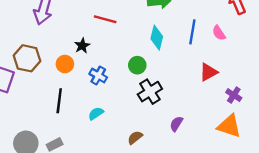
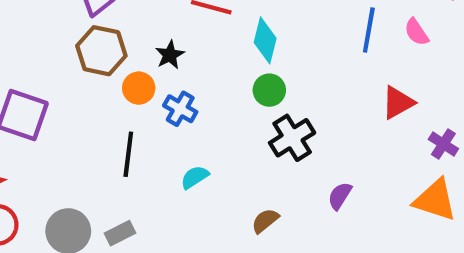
cyan diamond: (157, 38) -> (265, 40), moved
brown hexagon: (27, 58) -> (101, 51), moved
blue cross: (98, 76) -> (180, 109), moved

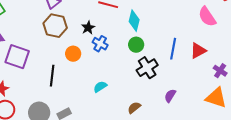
blue line: (369, 30) -> (173, 49), moved
pink semicircle: (416, 32) -> (207, 17), size x1.5
orange circle: (139, 88) -> (73, 54), moved
blue cross: (180, 109) -> (100, 44), moved
black line: (128, 154) -> (52, 76), moved

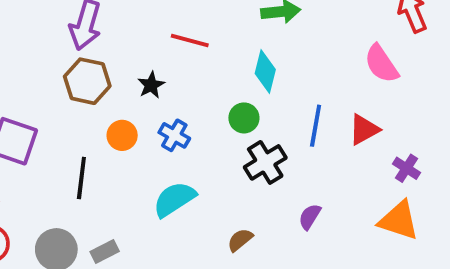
cyan diamond: (134, 21) -> (265, 72), moved
blue cross: (100, 44) -> (174, 135), moved
cyan semicircle: (100, 87) -> (174, 199), size x1.6

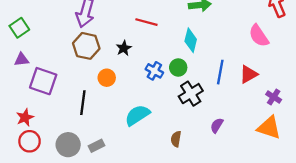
blue cross: (174, 135) -> (154, 71), moved
brown semicircle: (240, 240) -> (176, 139), turned -42

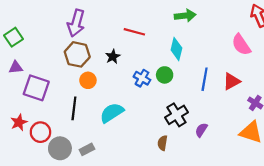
orange circle: (107, 78) -> (88, 80), moved
black cross: (191, 94) -> (176, 115), moved
cyan semicircle: (137, 115) -> (112, 113), moved
red circle: (30, 141) -> (40, 132), moved

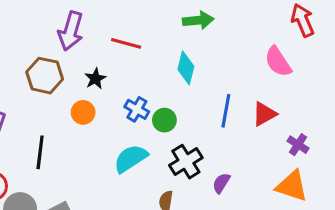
purple arrow: (76, 23) -> (71, 31), moved
green circle: (165, 75) -> (164, 120), moved
orange circle: (88, 80) -> (83, 112), moved
cyan semicircle: (112, 113) -> (131, 158), moved

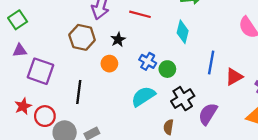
red triangle: (264, 114) -> (234, 77), moved
purple semicircle: (221, 183) -> (208, 114), size x1.5

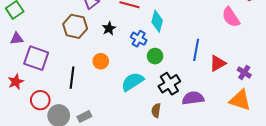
cyan diamond: (183, 32) -> (157, 21), moved
blue cross: (148, 61) -> (139, 39), moved
orange circle: (109, 64) -> (101, 61), moved
red star: (23, 106) -> (16, 82), moved
purple semicircle: (208, 114) -> (193, 98), turned 50

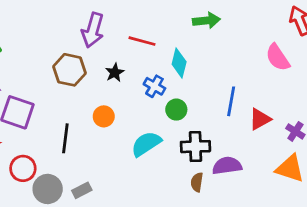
black cross: (169, 84) -> (195, 147), turned 30
brown semicircle: (156, 110) -> (197, 182), moved

